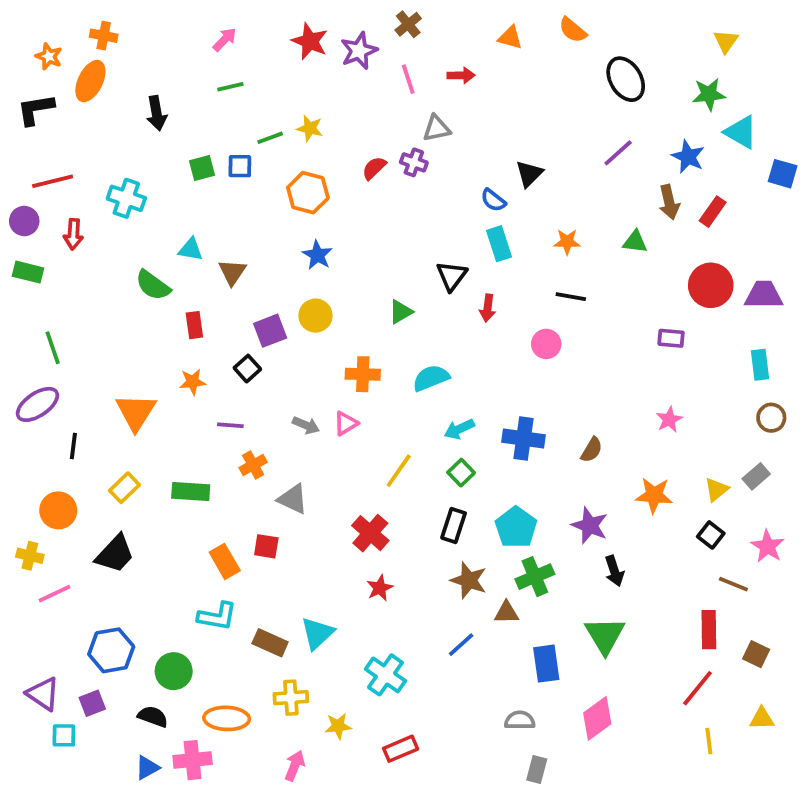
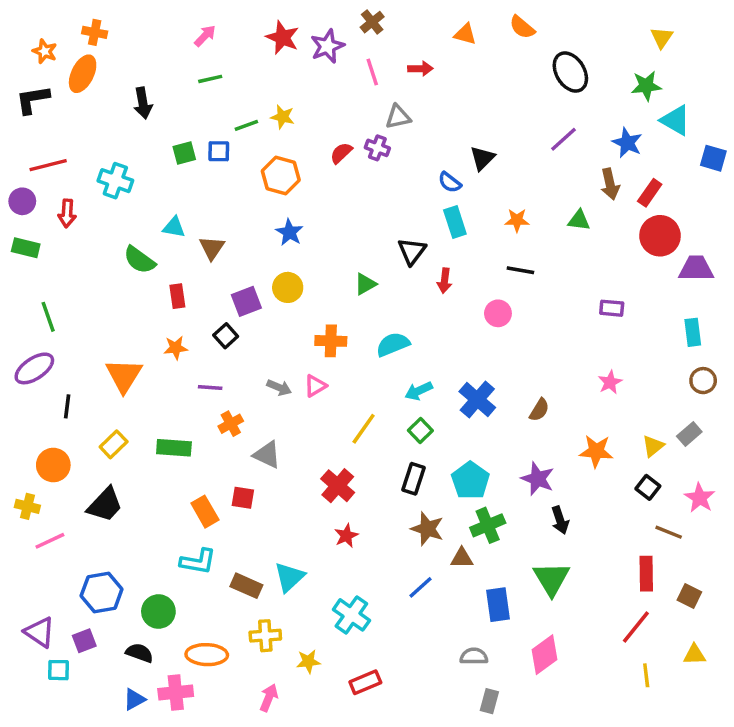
red circle: (711, 285) -> (660, 236), moved
blue cross: (524, 439) -> (477, 400), turned 33

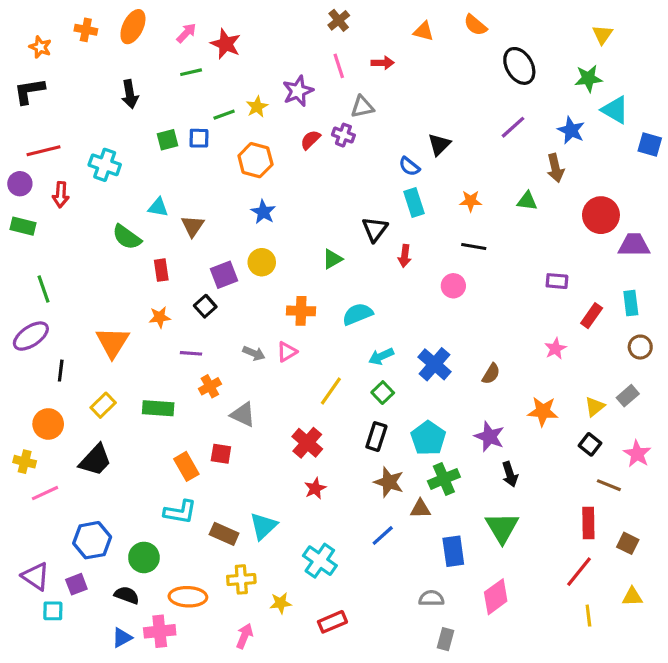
red star: (283, 38) -> (226, 44), moved
purple star: (327, 46) -> (298, 91), moved
orange ellipse: (83, 74) -> (133, 27), moved
yellow star: (283, 117) -> (257, 107), turned 30
red rectangle: (650, 193) -> (592, 316), moved

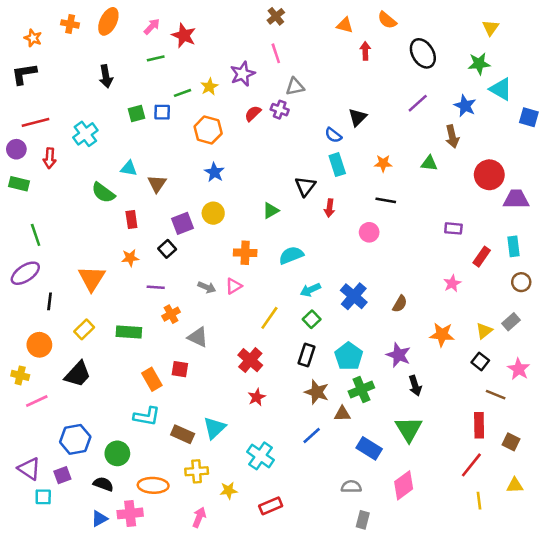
red arrow: (383, 63) -> (365, 51), moved, turned -90
cyan cross: (105, 165) -> (85, 134), turned 35
blue rectangle: (453, 551) -> (369, 448), turned -50

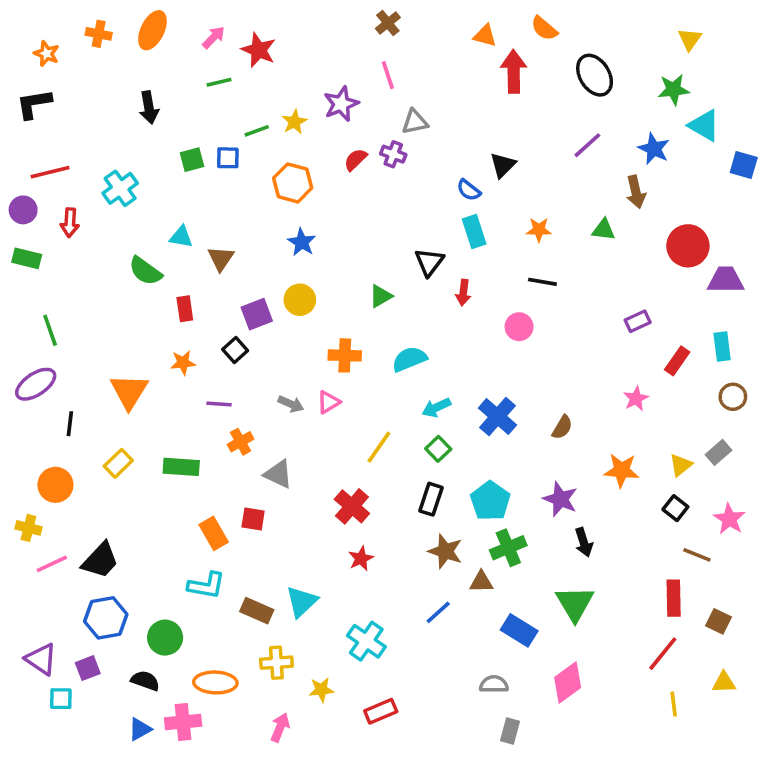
red arrow: (365, 51) -> (514, 72), size x1.6
purple rectangle: (453, 228) -> (638, 321), turned -30
black trapezoid: (78, 374) -> (100, 560), moved

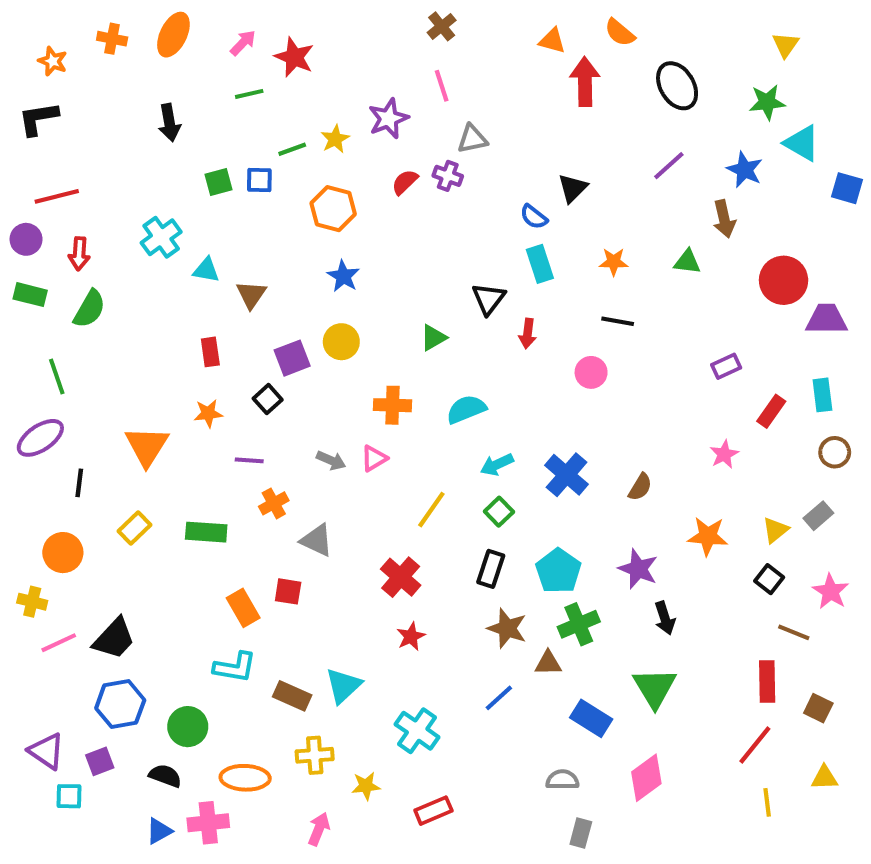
cyan cross: (120, 188) -> (161, 237), moved
green semicircle: (145, 271) -> (89, 309), moved, turned -96

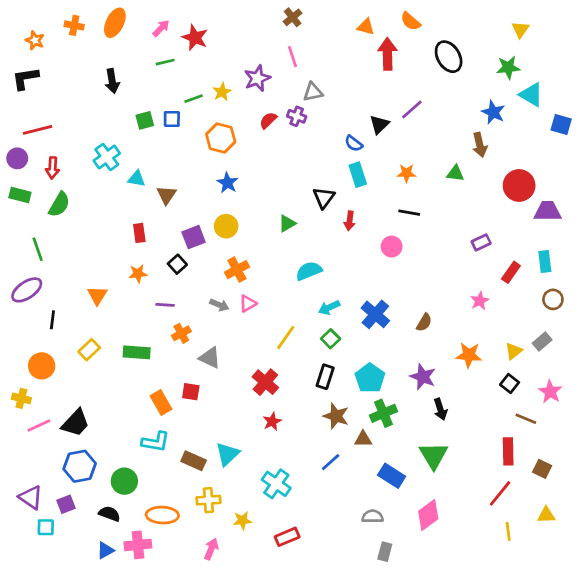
purple line: (669, 166) -> (412, 110), moved
orange cross: (392, 405) -> (237, 270), moved, turned -30
orange triangle: (147, 446) -> (97, 295), size x0.7

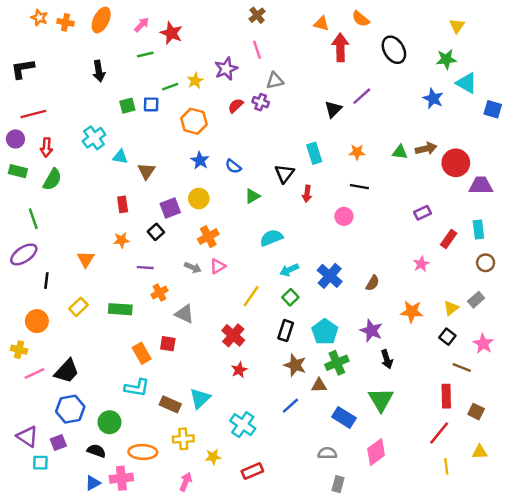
orange star: (35, 40) -> (39, 18), moved
blue semicircle: (354, 143) -> (233, 166), moved
brown arrow: (480, 145) -> (426, 149), moved, turned -90

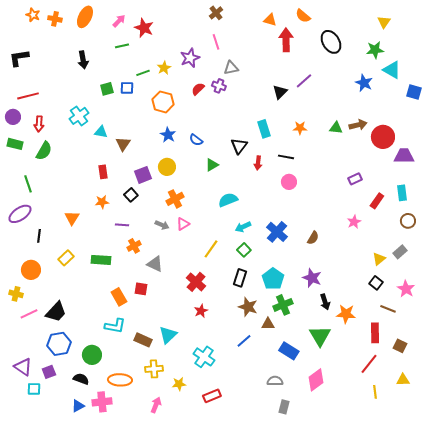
black line: (359, 187) -> (286, 157), moved
orange star: (412, 312) -> (346, 314), moved

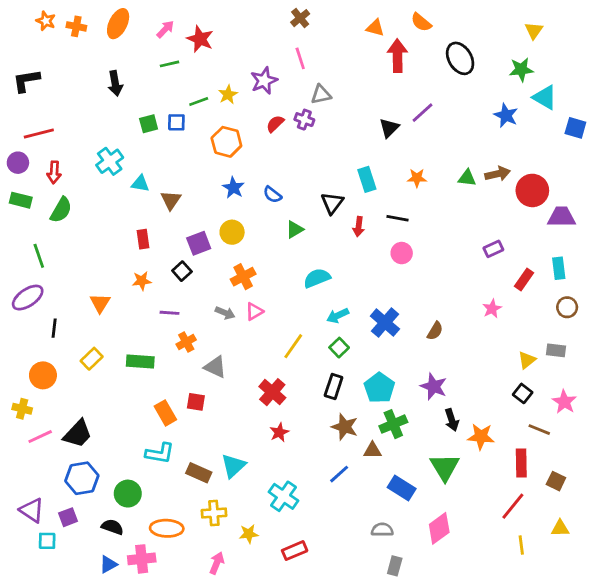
gray rectangle: (400, 252) -> (556, 350), turned 48

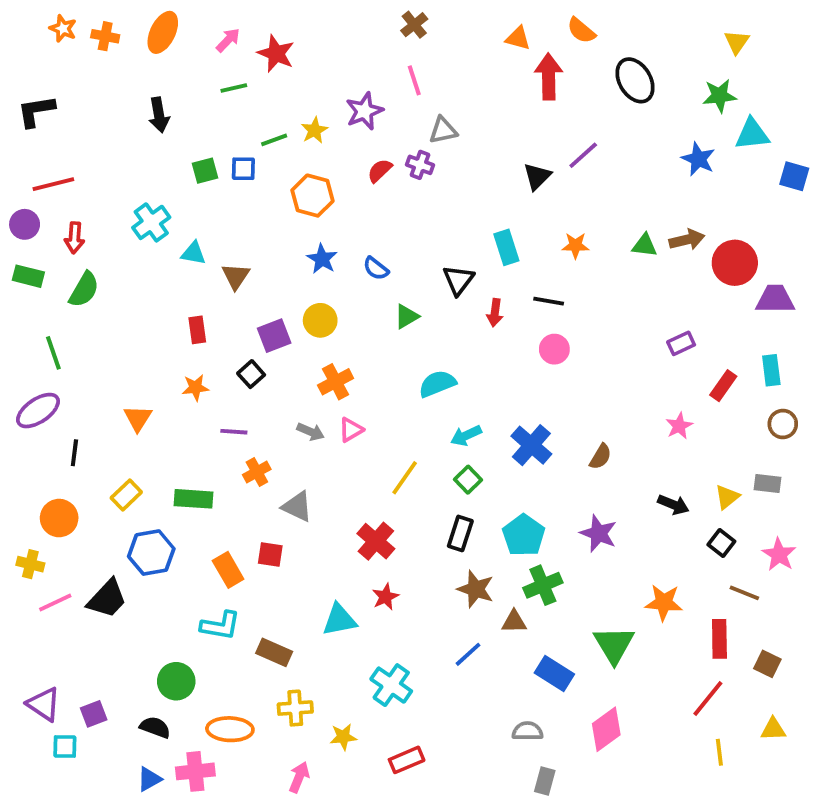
cyan triangle: (545, 97) -> (752, 134), turned -36
black arrow: (452, 420) -> (673, 505), moved, turned -50
cyan triangle: (233, 466) -> (339, 620), moved, turned 32
blue hexagon: (82, 478) -> (151, 553), moved

